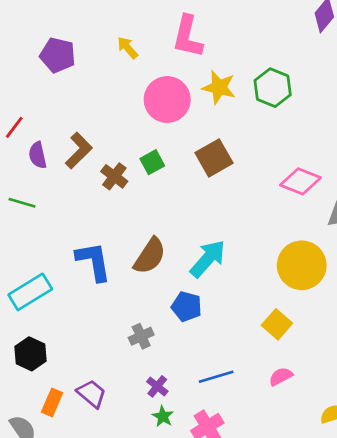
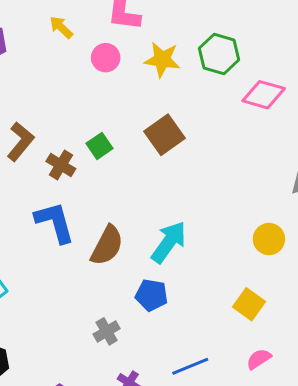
pink circle: (167, 100) -> (106, 58), moved, size x0.6
pink diamond: (300, 181) -> (264, 95), moved
blue L-shape: (94, 261) -> (55, 222), moved
yellow circle: (302, 265) -> (269, 239), size x0.6

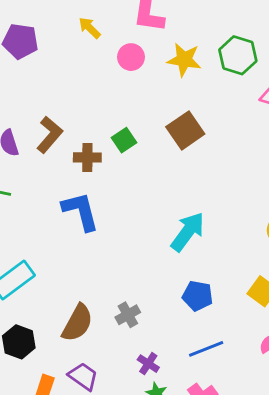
brown cross: (61, 165) -> (87, 157), turned -32
brown semicircle: (107, 245) -> (77, 323), moved
blue pentagon: (151, 295) -> (198, 296), moved

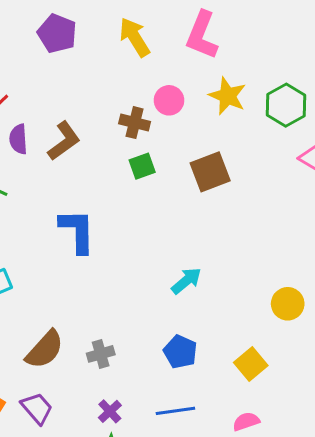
yellow arrow: (90, 28) -> (135, 37), size x1.5
pink circle: (131, 57) -> (169, 100), moved
brown cross: (87, 157) -> (135, 123), moved
cyan arrow: (188, 232) -> (186, 281), size x0.7

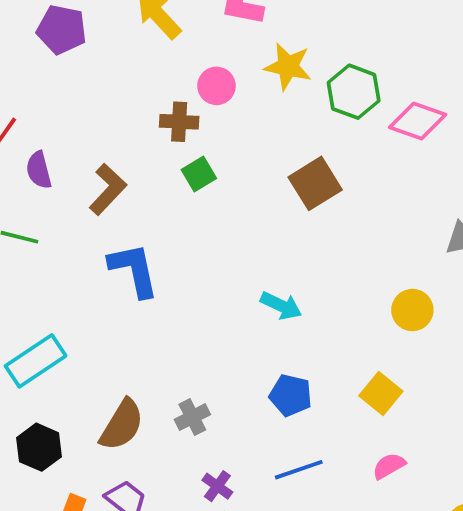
green hexagon: (286, 105) -> (354, 92), moved
brown L-shape: (64, 141) -> (108, 189), moved
brown square: (210, 172) -> (315, 183), moved
cyan arrow: (186, 281) -> (281, 306), turned 76

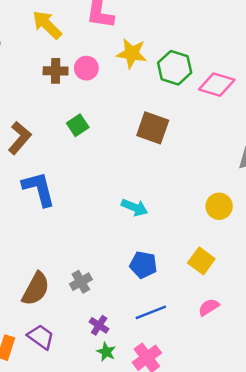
brown cross: (179, 122) -> (56, 71), moved
brown square: (315, 183) -> (153, 128), turned -36

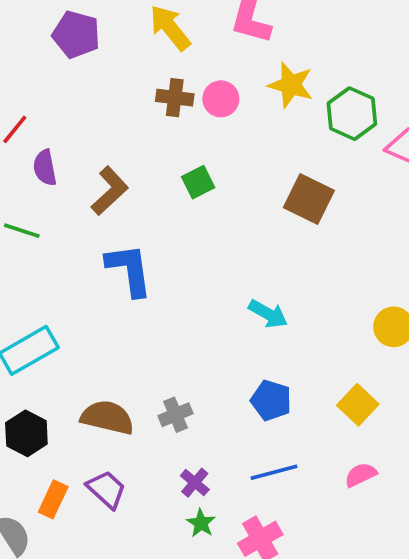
brown semicircle: (36, 289) -> (107, 417), turned -112

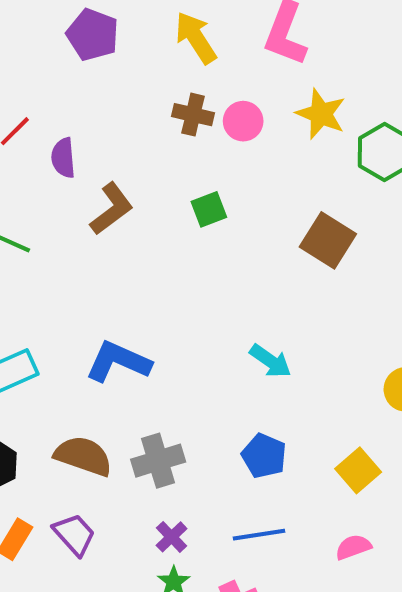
purple semicircle: (45, 168) -> (63, 158), moved
blue L-shape: (129, 270) -> (118, 362), moved, turned -64
gray cross: (175, 415) -> (158, 461), size x1.4

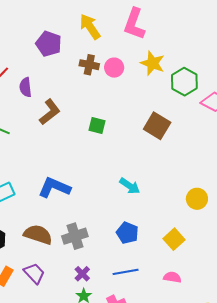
purple pentagon: (93, 35) -> (49, 44), moved
green square: (209, 209) -> (97, 125), moved, turned 36
pink semicircle: (353, 547) -> (172, 277), turned 30

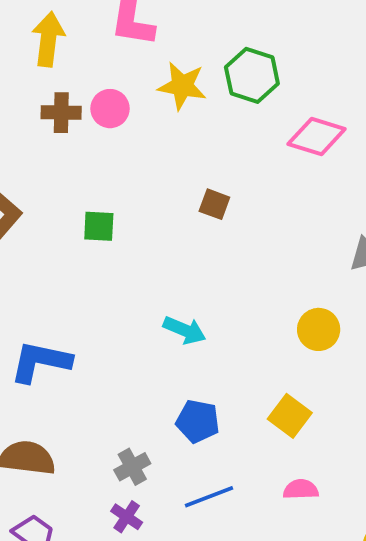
yellow arrow: (90, 27) -> (48, 39), turned 52
green hexagon: (184, 82) -> (252, 75), moved
brown square: (157, 126) -> (214, 204), size x0.6
gray cross: (75, 236) -> (132, 467), moved, size x0.7

